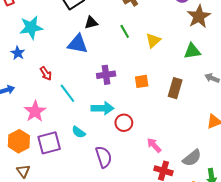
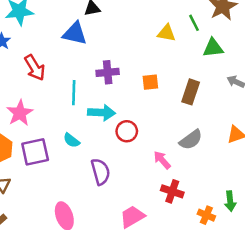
green line: (125, 31) -> (194, 23), moved
yellow triangle: (153, 40) -> (166, 33), turned 49
red arrow: (46, 73) -> (35, 68), size x1.5
cyan line: (67, 93) -> (74, 93), moved, turned 36
gray semicircle: (192, 158) -> (191, 140), moved

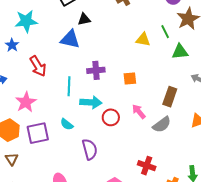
brown rectangle: (191, 92) -> (170, 97), moved
pink arrow: (162, 160) -> (139, 112), moved

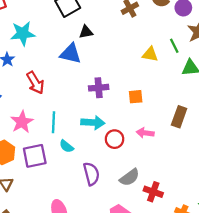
cyan line: (69, 86) -> (54, 122), moved
pink arrow: (139, 112) -> (145, 133), turned -42
gray semicircle: (162, 125) -> (129, 177), moved

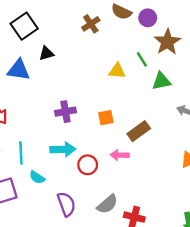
blue triangle: (71, 54) -> (19, 70), moved
brown rectangle: (179, 117) -> (139, 131), moved, turned 40

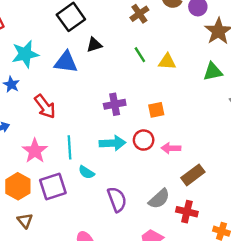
green line: (142, 59) -> (140, 55), moved
brown rectangle: (139, 131) -> (193, 175), moved
red circle: (88, 165) -> (144, 140), moved

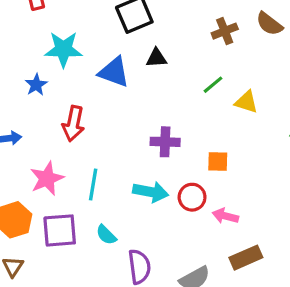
green line: (140, 55) -> (213, 85), turned 70
red arrow: (45, 106) -> (73, 124), turned 35
cyan semicircle: (86, 172) -> (106, 235), moved

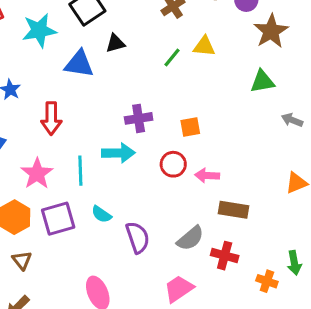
cyan star: (63, 49) -> (39, 30), moved
yellow triangle: (246, 102) -> (204, 46), moved
cyan arrow: (151, 192) -> (118, 153), moved
brown rectangle: (246, 258) -> (234, 210), turned 44

